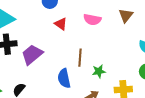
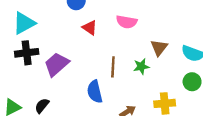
brown triangle: (126, 15) -> (159, 48), moved
green star: (99, 71) -> (141, 66), moved

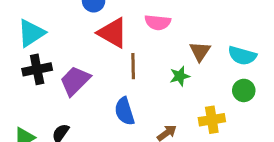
red triangle: (90, 28) -> (113, 33), size x1.6
brown line: (113, 67) -> (133, 66), moved

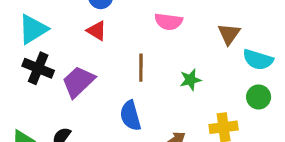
red triangle: (113, 33) -> (97, 31), moved, size x0.6
brown triangle: (200, 51) -> (229, 34), moved
black cross: (37, 69) -> (38, 68), turned 32

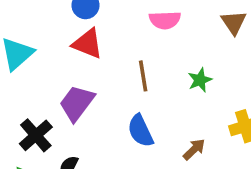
red triangle: (97, 31) -> (88, 44), size x1.4
black cross: (38, 68) -> (36, 135), moved, turned 36

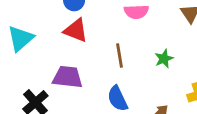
purple trapezoid: (77, 103) -> (68, 77), turned 60

